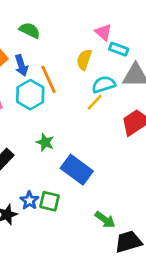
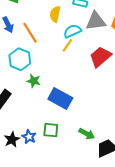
cyan hexagon: (30, 95) -> (20, 59), moved
blue star: (29, 200) -> (29, 137), moved
green square: (49, 201) -> (51, 130), moved

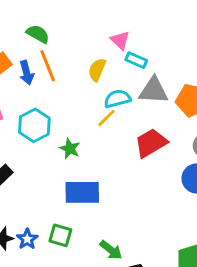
orange line: (30, 33) -> (48, 66), moved
green star: (34, 81) -> (70, 149), moved
blue rectangle: (60, 98) -> (82, 192), turned -40

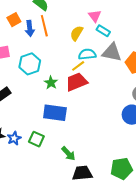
red trapezoid: (151, 143) -> (76, 82), moved

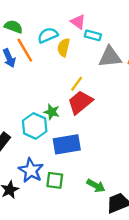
cyan semicircle: (87, 54) -> (48, 35), moved
cyan hexagon: (30, 64) -> (35, 126), moved
blue star: (14, 138) -> (31, 170), moved, size x1.5

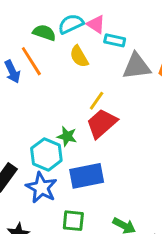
green semicircle: (13, 27) -> (44, 33), moved
cyan semicircle: (48, 35) -> (71, 24), moved
yellow semicircle: (64, 47) -> (79, 56), turned -42
blue star: (31, 170) -> (41, 188), moved

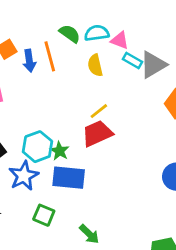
pink triangle: (96, 24) -> (120, 40), turned -30
gray triangle: (137, 66) -> (153, 65), moved, turned -40
green star: (67, 136) -> (60, 151), moved

